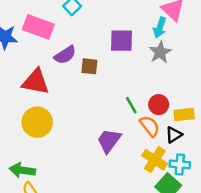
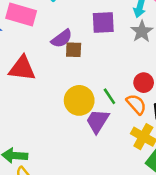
purple semicircle: (65, 55) -> (62, 39), moved
green line: (131, 105) -> (109, 96), moved
yellow circle: (37, 122) -> (79, 100), moved

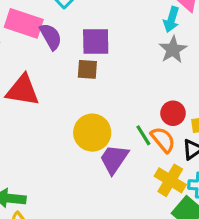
purple square: (103, 23) -> (96, 42), moved
purple semicircle: (62, 39) -> (51, 37), moved, turned -85
green line: (109, 96) -> (143, 135), moved

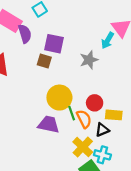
gray star: (173, 50) -> (89, 60), moved
yellow circle: (92, 133) -> (59, 98), moved
purple trapezoid: (114, 159) -> (49, 124), turned 55

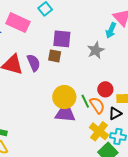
purple semicircle: (25, 34) -> (34, 63), moved
yellow circle: (59, 98) -> (64, 97), moved

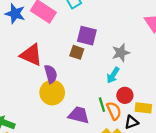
cyan arrow: (111, 30) -> (113, 75), moved
purple semicircle: (34, 63) -> (51, 74), moved
yellow circle: (64, 97) -> (52, 93), moved

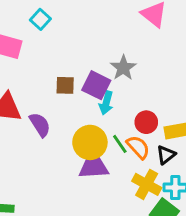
purple square: (87, 36) -> (96, 85), moved, turned 30
cyan arrow: (113, 75) -> (106, 103), moved
yellow circle: (52, 93) -> (90, 142), moved

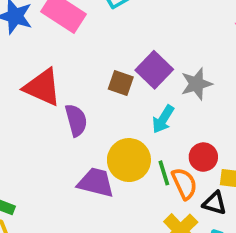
purple square: (96, 85) -> (154, 70), moved
black triangle: (166, 155) -> (215, 203), turned 36
purple trapezoid: (94, 167) -> (96, 183), moved

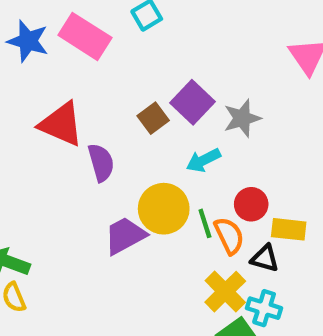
brown square: (121, 83) -> (153, 118), turned 35
cyan arrow: (163, 119) -> (203, 160), turned 32
purple trapezoid: (96, 183) -> (125, 236), turned -42

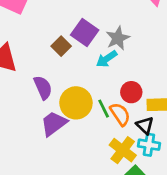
cyan arrow: (203, 160) -> (107, 59), moved
purple semicircle: (101, 163) -> (43, 88), moved
black triangle: (265, 258) -> (145, 125), turned 36
cyan cross: (264, 308) -> (149, 145), moved

